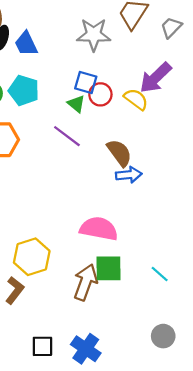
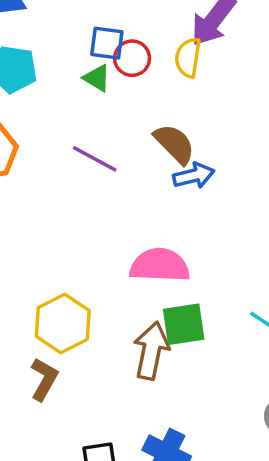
yellow semicircle: (136, 99) -> (188, 58), turned -110
purple line: (67, 136) -> (95, 159), moved

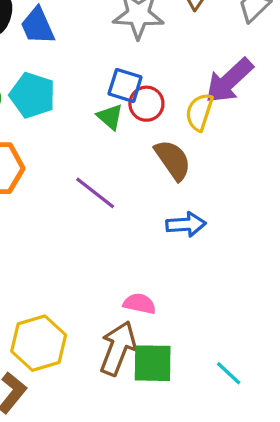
brown semicircle: (174, 144) -> (173, 160), moved
pink semicircle: (160, 265) -> (140, 304), size x0.6
brown arrow: (151, 351) -> (118, 348), moved

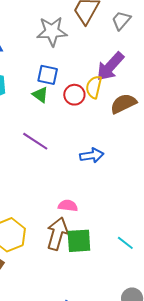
red circle: (146, 104) -> (74, 95), moved
brown semicircle: (173, 160) -> (123, 104), moved, turned -76

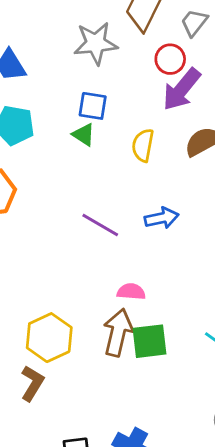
yellow semicircle: (94, 87) -> (143, 145), moved
red circle: (74, 95) -> (170, 59), moved
purple line: (35, 141) -> (100, 225), moved

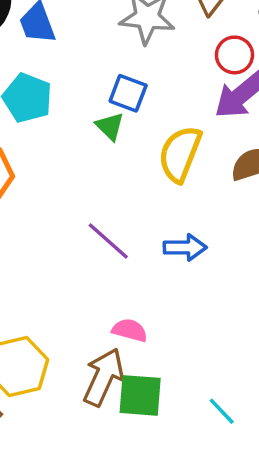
yellow semicircle: (143, 145) -> (180, 154), size x1.4

